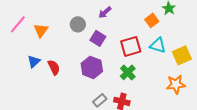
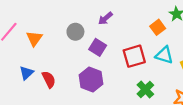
green cross: (128, 72) -> (145, 89), moved

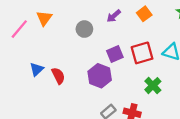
orange square: (158, 27) -> (144, 14), moved
orange triangle: (34, 38) -> (44, 18), moved
purple square: (98, 47) -> (115, 54), moved, turned 35

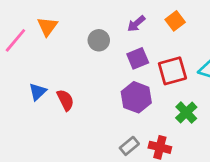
purple square: (115, 54) -> (138, 58), moved
purple hexagon: (100, 76) -> (136, 97), moved

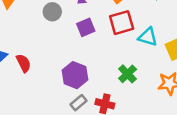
red square: (172, 71) -> (122, 23), moved
purple hexagon: (136, 97) -> (75, 75), moved

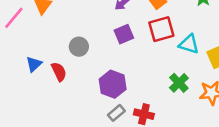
gray circle: (52, 12) -> (79, 47), moved
green cross: (128, 74) -> (179, 83), moved

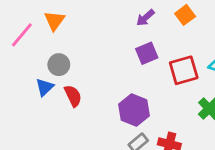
red square: (161, 29) -> (184, 70), moved
gray circle: (79, 47) -> (59, 65), moved

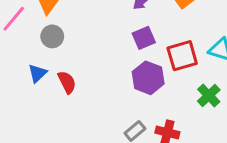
gray circle: (59, 65) -> (52, 36), moved
purple hexagon: (134, 110) -> (148, 78), moved

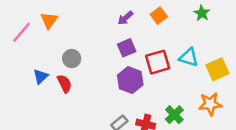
gray circle: (52, 36) -> (72, 59), moved
green cross: (209, 96) -> (174, 115), moved

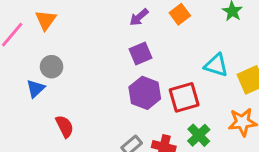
gray circle: (72, 59) -> (52, 67), moved
red square: (158, 62) -> (184, 97), moved
red semicircle: (64, 84) -> (65, 126), moved

